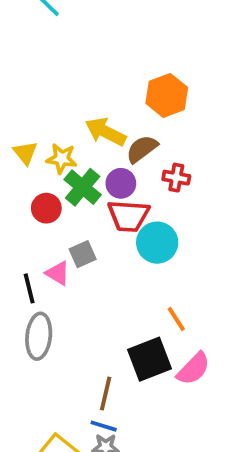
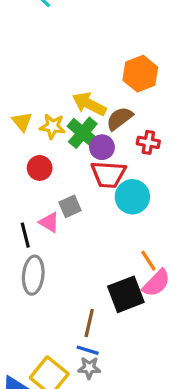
green cross: (83, 187) -> (83, 133), moved
pink semicircle: (193, 369) -> (156, 283), moved

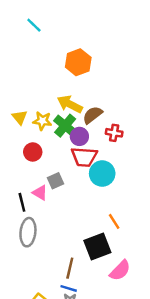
orange hexagon: (140, 74) -> (78, 62), moved
pink semicircle: (156, 283) -> (120, 270), moved

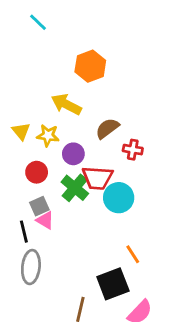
yellow arrow: (70, 104) -> (66, 104), moved
green cross: (65, 126) -> (75, 188), moved
purple circle: (79, 136) -> (73, 154), moved
gray square: (55, 181) -> (39, 206), moved

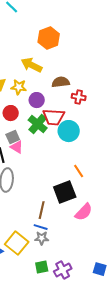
brown semicircle: (107, 128) -> (61, 82), turned 30

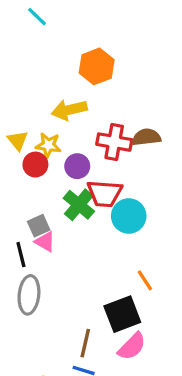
yellow arrow: (32, 65) -> (69, 110), turned -40
brown semicircle: (61, 82) -> (146, 137), moved
red cross: (79, 97) -> (114, 142), moved, size x1.5
red circle: (11, 113) -> (35, 165), moved
pink semicircle: (84, 212) -> (132, 346), moved

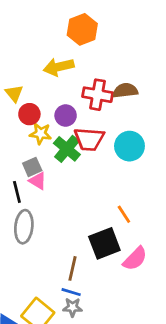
yellow star: (48, 145) -> (41, 134), moved
cyan circle: (129, 216) -> (129, 146), moved
pink semicircle: (132, 346) -> (135, 259), moved

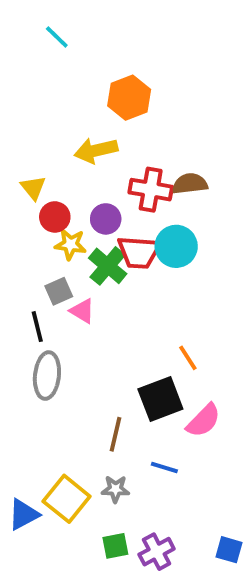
cyan circle: (129, 146) -> (176, 246), moved
pink triangle: (38, 181) -> (82, 311), moved
blue line: (71, 292) -> (164, 467), moved

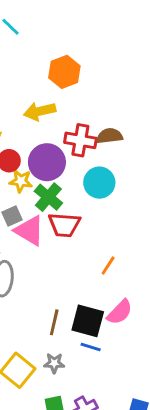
purple circle: (106, 219) -> (47, 162), size x1.6
red trapezoid: (139, 252) -> (64, 225), moved
pink triangle: (82, 311) -> (29, 231), size x1.6
orange line: (188, 358) -> (108, 266), turned 66
black square: (160, 399) -> (88, 321), moved, turned 36

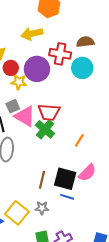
brown semicircle: (110, 136) -> (85, 42), moved
cyan circle: (99, 183) -> (82, 68), moved
green cross: (48, 197) -> (45, 129), moved

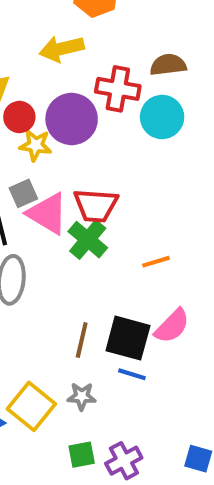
orange line: (79, 140) -> (156, 262), turned 40

